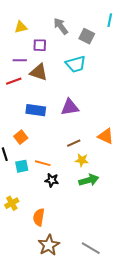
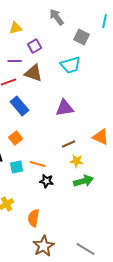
gray arrow: (61, 26) -> (57, 17), moved
purple square: (40, 45) -> (35, 46), turned -32
blue rectangle: (36, 110) -> (20, 106), moved, turned 42

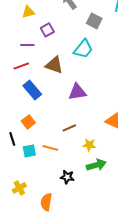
cyan trapezoid: (71, 65) -> (83, 49), turned -35
brown triangle: (34, 73) -> (54, 65), moved
brown line: (69, 144) -> (69, 128), moved
black star: (47, 181) -> (67, 177), moved

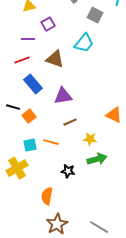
purple triangle: (77, 92) -> (63, 96), moved
black line: (12, 139) -> (13, 107), moved, turned -56
yellow cross: (19, 188) -> (17, 168), moved, size x1.5

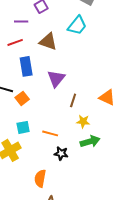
blue rectangle: (33, 84) -> (26, 66), turned 30
purple triangle: (63, 96) -> (56, 78), turned -42
brown line: (70, 122) -> (73, 100), moved, turned -48
orange line: (51, 142) -> (50, 133), moved

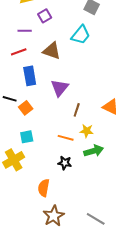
orange line: (50, 133) -> (66, 138), moved

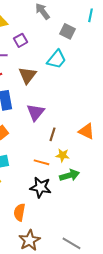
brown triangle: (52, 51) -> (28, 75), turned 48
black star: (65, 163) -> (40, 187), size x1.5

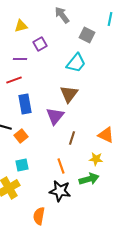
brown triangle: (28, 75) -> (69, 94), moved
yellow star: (62, 155) -> (96, 159), moved
orange line: (42, 162) -> (61, 166), turned 56

